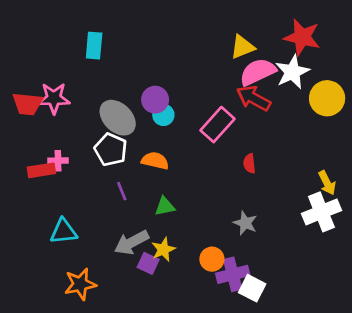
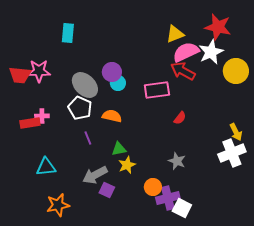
pink rectangle: (217, 125) -> (157, 90), turned 40
red semicircle: (249, 163) -> (180, 118), turned -136
yellow star: (163, 249) -> (127, 165), moved

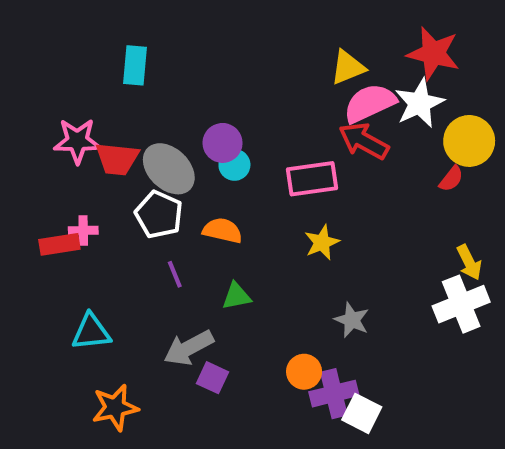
red trapezoid: (20, 75) -> (117, 159), moved
red semicircle: (180, 118) -> (451, 179), moved
yellow star: (127, 165) -> (322, 242), moved

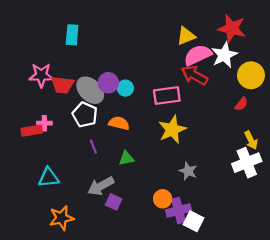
purple circle: (223, 143) -> (108, 83), moved
red semicircle: (451, 179) -> (241, 104), moved
yellow star: (322, 242) -> (172, 130), size x1.5

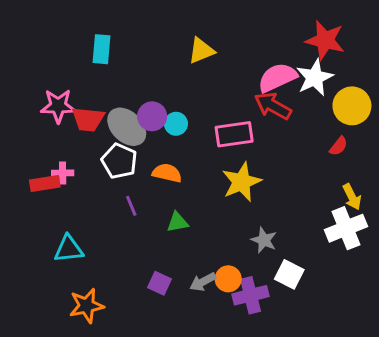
yellow triangle: (186, 36) -> (201, 51), moved
gray arrow: (101, 186) -> (203, 282), moved, size x0.7
white square: (193, 221) -> (289, 274), moved

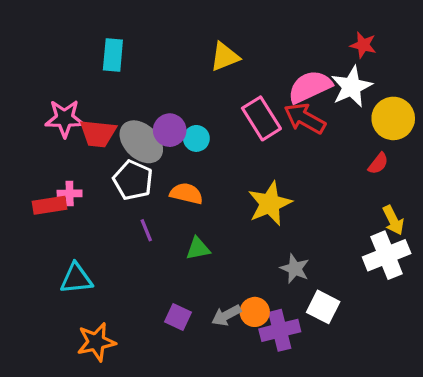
red star: (325, 40) -> (363, 45), size x0.6
pink rectangle: (234, 134) -> (261, 118), moved, turned 66

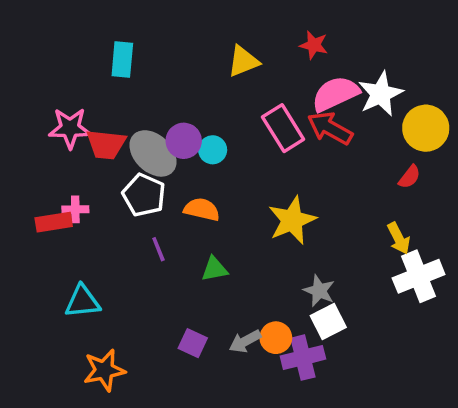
red star: (363, 45) -> (314, 45), moved
yellow arrow: (393, 220) -> (399, 238), moved
white square: (323, 307) -> (328, 321), moved, turned 36

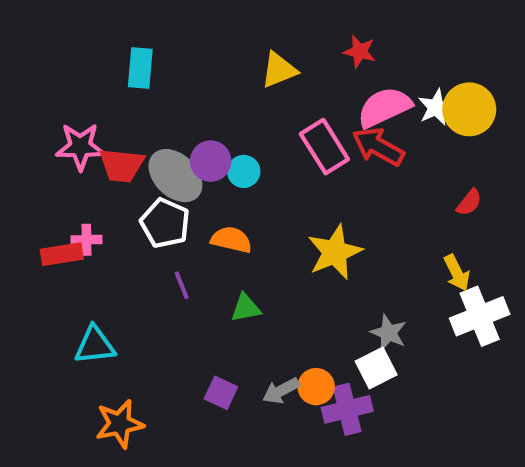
white star: (381, 94) -> (436, 107), size x0.7
yellow circle: (426, 128) -> (469, 109), moved
gray star: (319, 291) -> (389, 333), moved

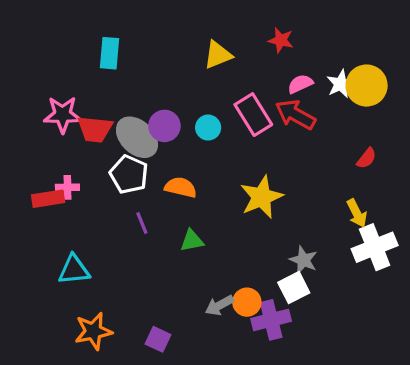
pink semicircle: (384, 107) -> (300, 84), size x0.6
cyan circle: (244, 171) -> (208, 128), moved
purple square: (221, 393) -> (158, 339), moved

